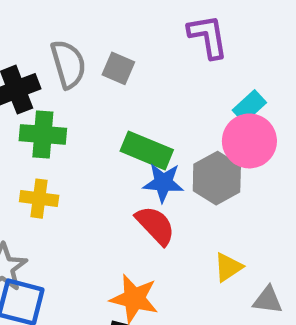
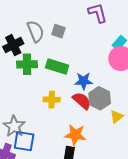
green rectangle: (147, 150) -> (57, 66), moved
gray hexagon: (217, 178) -> (100, 98), moved
yellow cross: (39, 199) -> (52, 100), moved

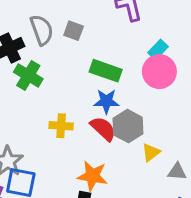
green cross: (27, 64) -> (28, 75), turned 30
green rectangle: (57, 66) -> (106, 71), moved

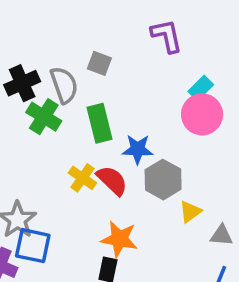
gray semicircle: (42, 30) -> (64, 85), moved
green rectangle: (106, 71) -> (99, 123), moved, turned 56
yellow cross: (61, 126) -> (82, 178), turned 30
red semicircle: (103, 129) -> (112, 180), moved

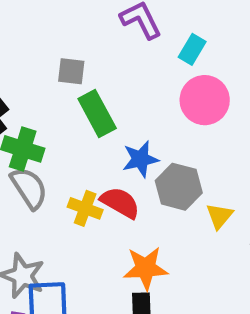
gray semicircle: (64, 85) -> (29, 188), moved
cyan rectangle: (201, 88) -> (192, 49), moved
green rectangle: (99, 123) -> (97, 114), moved

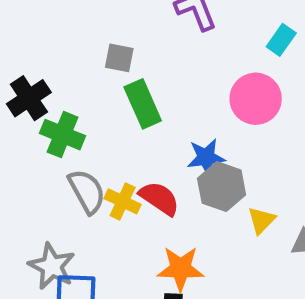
cyan rectangle: (192, 49) -> (281, 40), moved
blue star: (140, 159) -> (206, 157), moved
gray semicircle: (29, 188) -> (87, 191), moved

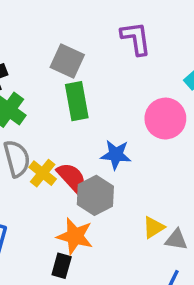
gray square: (119, 58) -> (67, 61), size x1.4
gray hexagon: (222, 187) -> (95, 195), moved
yellow triangle: (261, 220) -> (154, 227), moved

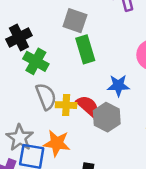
yellow cross: (43, 173) -> (66, 105), turned -30
orange star: (75, 236) -> (57, 143), moved

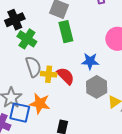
gray hexagon: (107, 117) -> (97, 87), moved

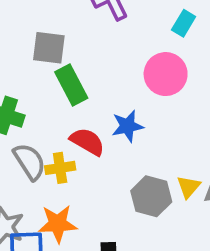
red semicircle: (66, 76) -> (87, 142), moved
gray hexagon: (97, 87) -> (151, 196), moved

